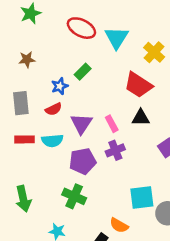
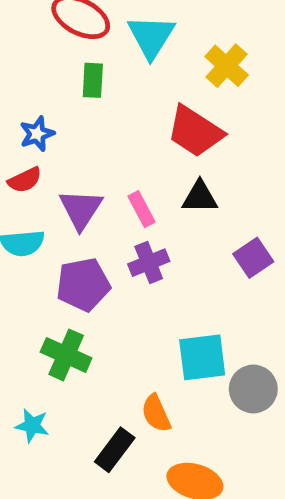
green rectangle: (83, 72) -> (93, 80), moved, turned -42
orange semicircle: (119, 225) -> (156, 413), turned 36

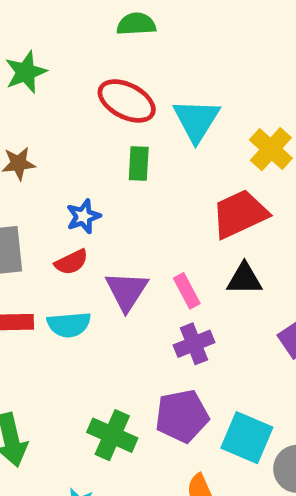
red trapezoid: (195, 131) -> (240, 214), turned 122
purple pentagon: (83, 284) -> (182, 416), moved
cyan square: (202, 357) -> (247, 438), turned 30

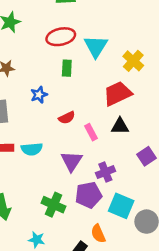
red ellipse: (127, 101) -> (61, 37), turned -40
red semicircle: (71, 262) -> (67, 118), moved
purple triangle: (127, 291) -> (72, 161), moved
purple cross: (194, 344) -> (105, 172), moved

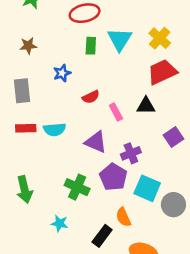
cyan triangle: (96, 46) -> (120, 39), moved
red trapezoid: (118, 93) -> (162, 72), moved
purple triangle: (72, 161) -> (96, 142), turned -40
purple pentagon: (89, 195) -> (113, 177), turned -30

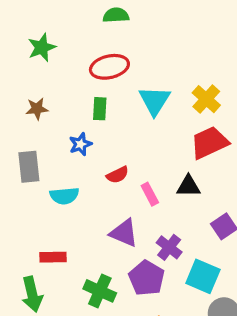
green rectangle: (91, 46) -> (100, 109), moved
red rectangle: (26, 128) -> (53, 257), moved
cyan semicircle: (55, 130) -> (64, 196), moved
purple cross: (131, 153) -> (169, 247), turned -30
cyan square: (147, 188) -> (203, 276), moved

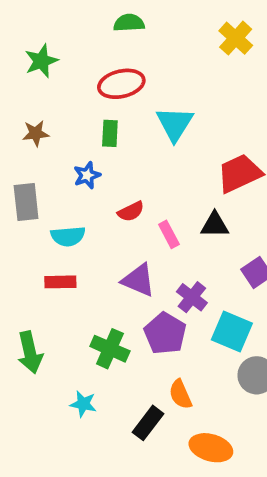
yellow cross: (206, 99) -> (236, 38), moved
red rectangle: (53, 257) -> (60, 282), moved

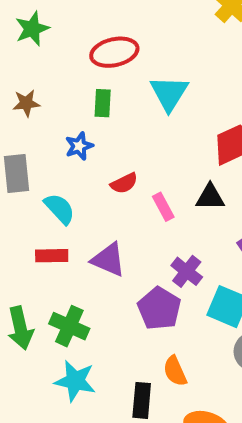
cyan semicircle: (68, 236) -> (60, 209), turned -128
purple triangle: (138, 280) -> (108, 260), moved
green cross: (110, 349) -> (69, 326), moved
cyan star: (83, 404) -> (75, 381), size x1.5
black rectangle: (148, 423) -> (142, 400), turned -32

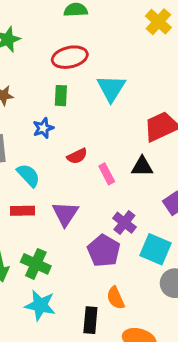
purple triangle: (108, 260) -> (65, 214), turned 40

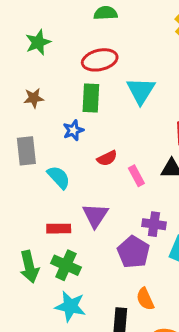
green rectangle: (61, 96) -> (91, 98), size x1.4
red rectangle: (23, 211) -> (59, 229), moved
purple cross: (124, 223) -> (154, 224), turned -30

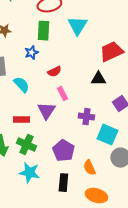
pink rectangle: (136, 176) -> (62, 94), moved
purple pentagon: (133, 252) -> (63, 151), moved
orange semicircle: (145, 299) -> (89, 168), moved

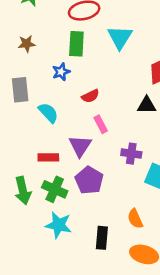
purple pentagon: (63, 151) -> (89, 180), moved

